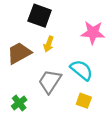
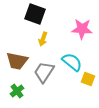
brown trapezoid: (19, 53) -> (17, 61), moved, turned -140
yellow square: (84, 101) -> (88, 79), moved

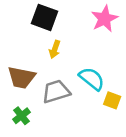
pink star: (82, 29) -> (105, 19), moved, turned -30
gray trapezoid: (44, 72) -> (56, 91), turned 40

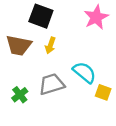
brown trapezoid: (21, 77) -> (19, 45), moved
green cross: (21, 116) -> (20, 95), moved

